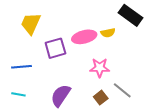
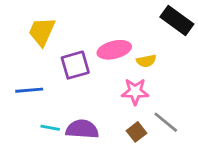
yellow semicircle: (108, 33) -> (146, 61), moved
cyan line: (18, 94) -> (50, 128), moved
purple semicircle: (61, 95) -> (82, 129), turned 60

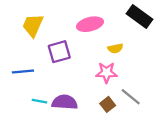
pink ellipse: (114, 50) -> (90, 24), moved

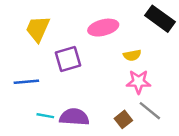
pink star: (106, 73) -> (139, 82), moved

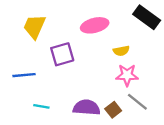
purple semicircle: (74, 117) -> (87, 107), moved

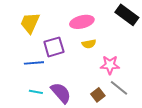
yellow semicircle: (121, 51) -> (89, 44), moved
blue line: (24, 75) -> (34, 63), moved
purple semicircle: (87, 107) -> (61, 93), moved, turned 45

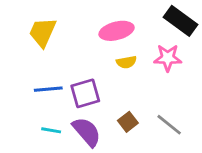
purple square: (54, 47) -> (85, 93), moved
pink star: (110, 65) -> (168, 58), moved
brown square: (98, 95) -> (128, 122), moved

